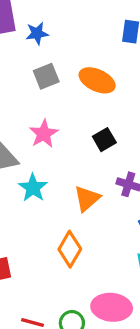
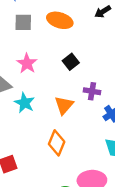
gray square: (46, 76) -> (23, 22), turned 30

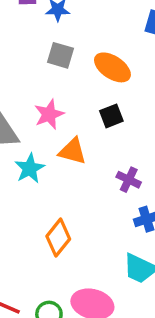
black square: (71, 62) -> (111, 116), moved
orange triangle: (64, 105) -> (72, 151), moved, turned 48

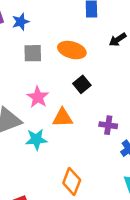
cyan star: (30, 168) -> (36, 139), turned -30

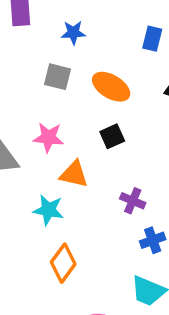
blue star: (21, 22) -> (73, 33), moved
pink star: (38, 97) -> (48, 137), turned 30
cyan star: (36, 139) -> (48, 210), moved

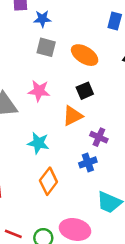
blue star: (73, 33) -> (42, 19), moved
orange triangle: (74, 174) -> (73, 116), moved, turned -40
blue cross: (153, 240) -> (88, 162), moved

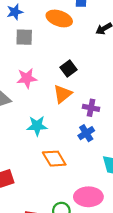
orange ellipse: (85, 55) -> (59, 18), moved
orange diamond: (48, 181) -> (54, 159), turned -55

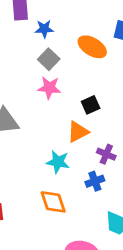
gray square: (24, 37) -> (49, 59), turned 30
pink star: (27, 78) -> (49, 88), moved
cyan star: (37, 126) -> (58, 162), moved

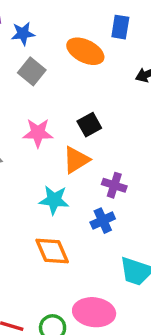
pink star: (49, 88) -> (38, 133), moved

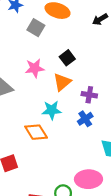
gray square: (32, 71) -> (36, 28), moved
orange diamond: (52, 251) -> (36, 132), moved

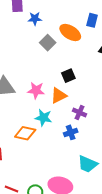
pink star: (35, 68) -> (36, 90), moved
orange diamond: (36, 132) -> (25, 133), turned -60

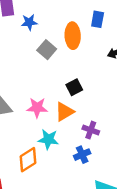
orange ellipse: (70, 33) -> (73, 36), turned 60
orange diamond: (25, 133) -> (28, 160), turned -40

